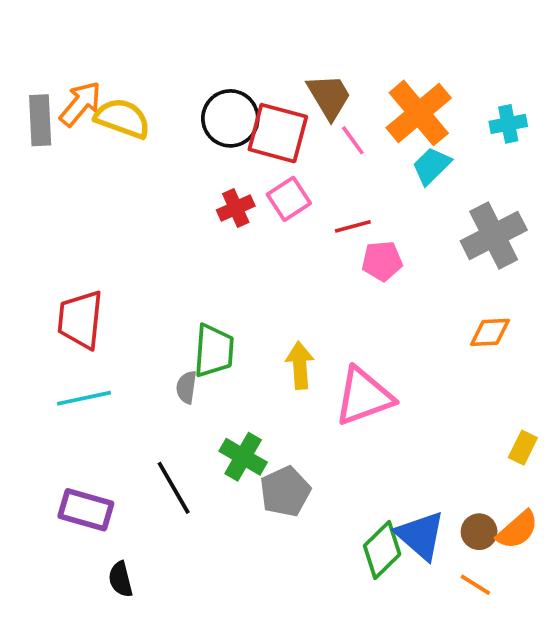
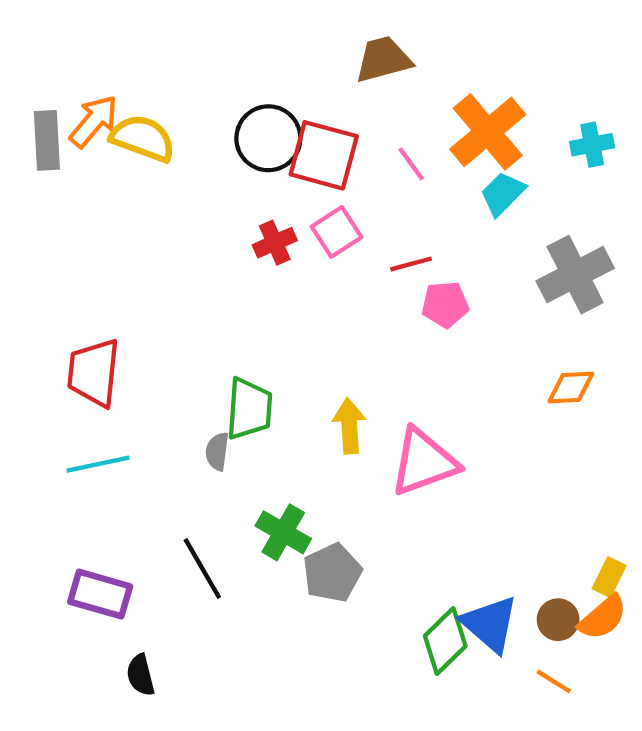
brown trapezoid: (329, 96) -> (383, 59), moved, turned -74
yellow rectangle: (523, 448) -> (609, 577), moved

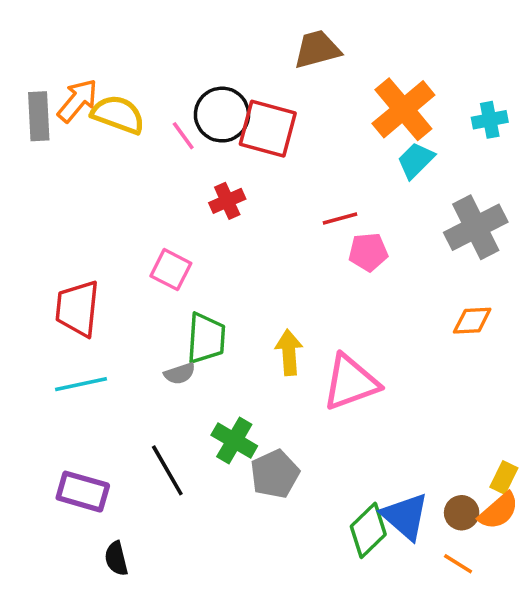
pink line: (411, 164) -> (183, 136), moved
pink square: (337, 232) -> (171, 270), moved, turned -30
gray semicircle: (217, 451) -> (180, 374), turned -116

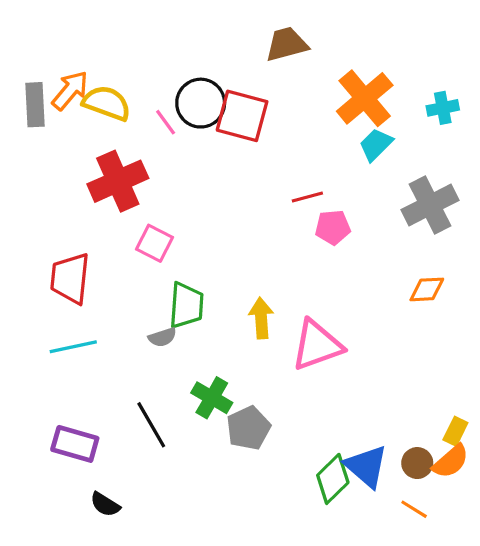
red cross: (227, 201) -> (118, 181), moved, size x1.8
black semicircle: (116, 559) -> (105, 504), turned -44

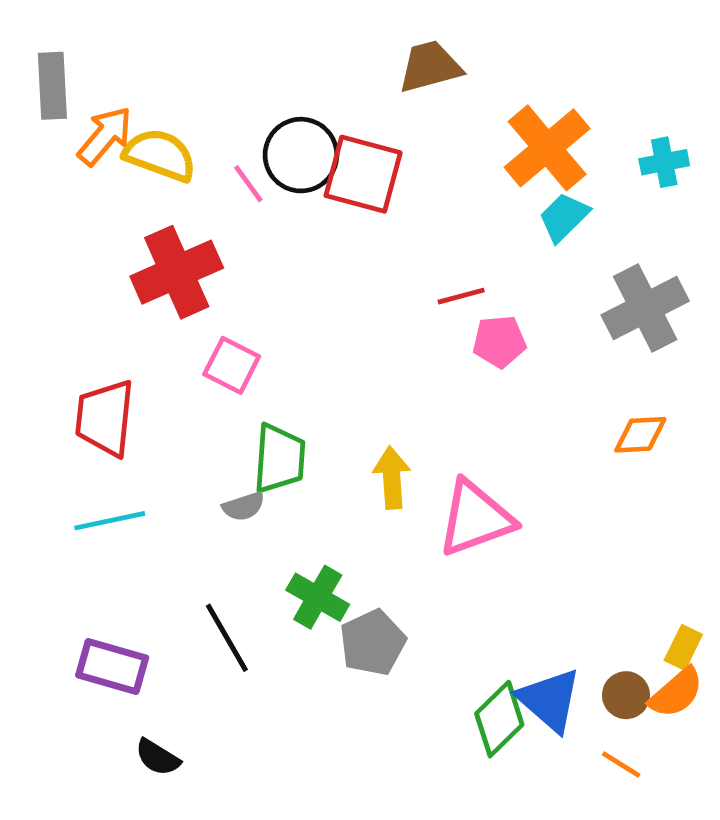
gray rectangle: (35, 105) -> (52, 86), moved

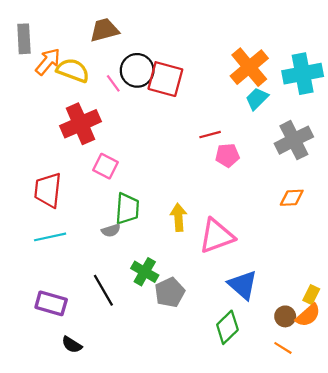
brown trapezoid: (430, 67) -> (104, 30), moved
cyan cross: (664, 162) -> (303, 74), size x1.8
blue triangle: (549, 700) -> (243, 285), moved

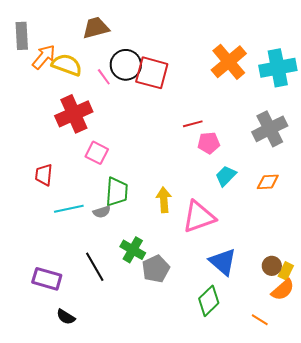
cyan trapezoid: (257, 99) -> (226, 176), moved
red trapezoid: (48, 190) -> (44, 175), size x0.7
cyan line: (50, 237) -> (69, 209), moved
brown circle: (285, 316) -> (272, 266), moved

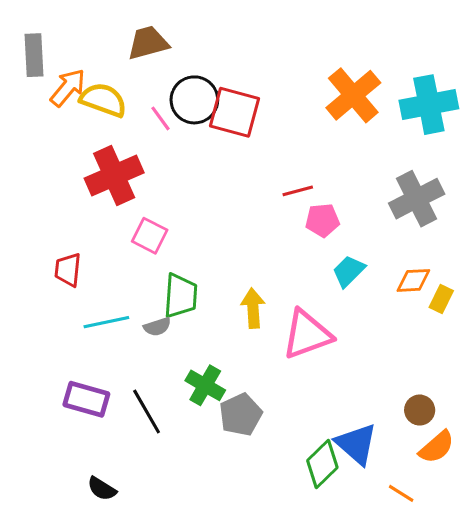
blue triangle: (223, 262) -> (356, 444), moved
yellow rectangle: (286, 271) -> (441, 299), moved
purple rectangle: (47, 279) -> (86, 399), moved

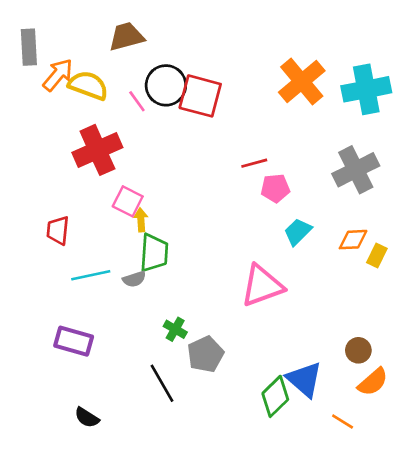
yellow arrow: (253, 308) -> (141, 220), moved, size x0.7
green cross: (205, 385) -> (175, 329), size x0.7
black line: (147, 412) -> (162, 383), moved

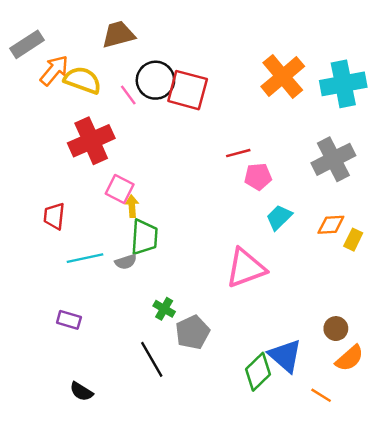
gray rectangle: (29, 47) -> (27, 44), turned 60
purple rectangle: (74, 341) -> (69, 320), size x0.7

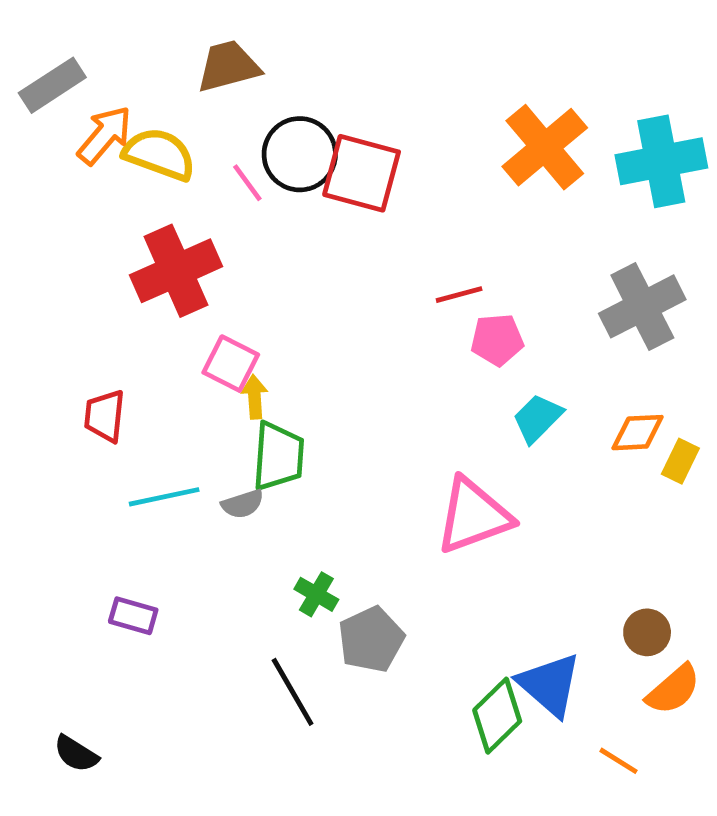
black semicircle: (81, 392) -> (76, 754), moved

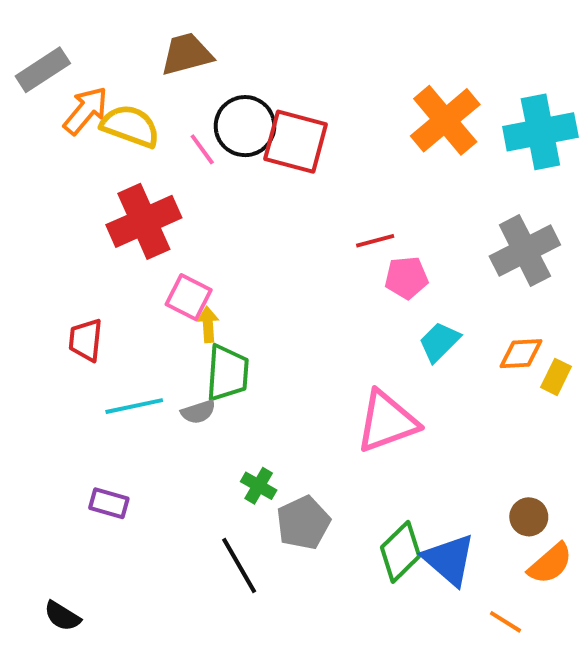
green diamond: (497, 716) -> (400, 552), moved

